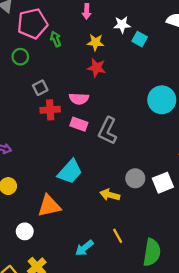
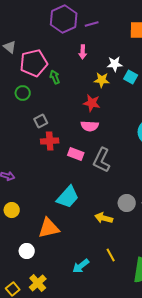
yellow star: (95, 42) -> (102, 80), moved
pink semicircle: (79, 99) -> (90, 126), moved

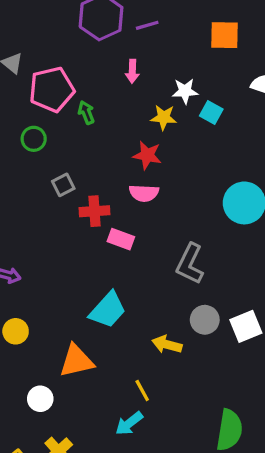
red cross: (50, 141) -> (95, 211), moved
gray L-shape: (102, 160) -> (190, 264), moved
yellow line: (111, 255) -> (142, 391), moved

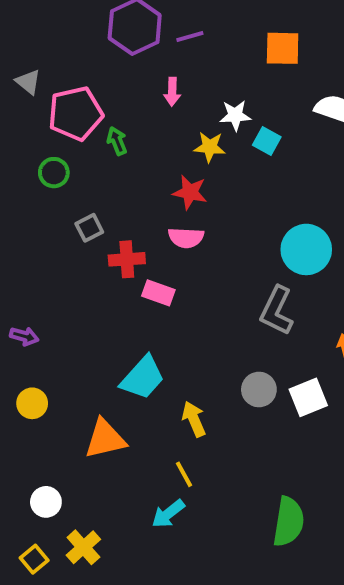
gray L-shape: (190, 264) -> (277, 311), moved
yellow arrow: (167, 344) -> (194, 419), moved, turned 52
white circle: (40, 399) -> (46, 502), moved

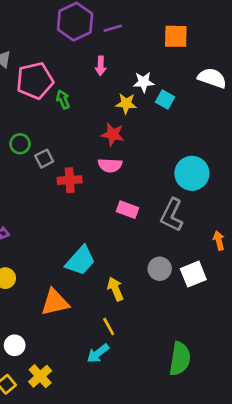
green circle: (54, 173) -> (20, 144), moved
pink rectangle: (158, 293) -> (127, 210), moved

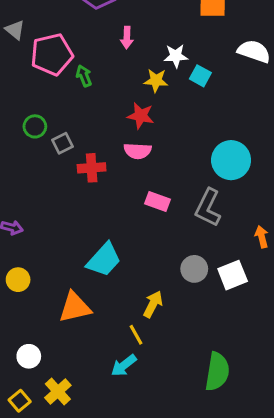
yellow arrow: (115, 289) -> (153, 304), moved, turned 50

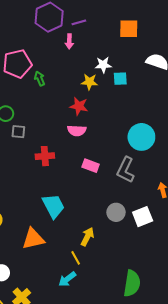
pink arrow: (127, 38) -> (69, 41), moved
cyan square: (200, 76) -> (120, 79), turned -32
gray square: (62, 143) -> (18, 132), moved, turned 32
red cross: (92, 168) -> (45, 156), moved
cyan trapezoid: (104, 260) -> (53, 206), turned -70

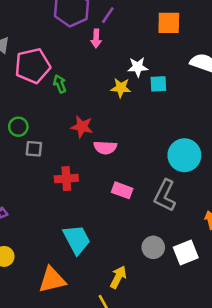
purple line: (79, 22) -> (108, 15), turned -40
red star: (79, 106) -> (82, 127), moved

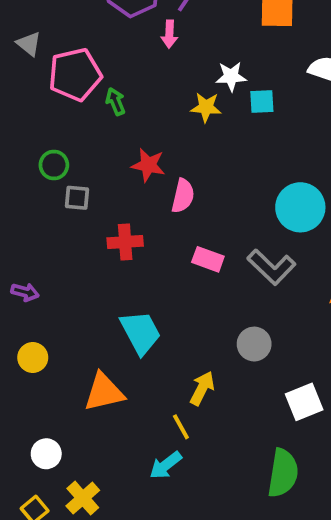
pink semicircle: (105, 147) -> (183, 196), turned -80
gray L-shape: (165, 195) -> (271, 267), turned -72
white square: (186, 253) -> (304, 402), moved

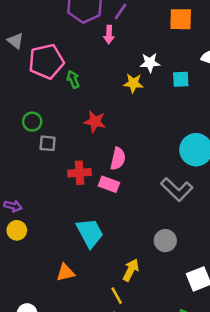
cyan square: (262, 101) -> (181, 79), moved
pink semicircle: (183, 196) -> (118, 159), moved
pink rectangle: (208, 259) -> (109, 184), moved
yellow circle: (33, 358) -> (17, 230), moved
orange triangle: (104, 392) -> (65, 273), size x0.7

